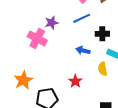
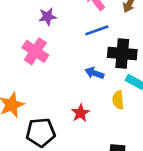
purple star: (52, 23) -> (47, 17), moved
black cross: (102, 34) -> (122, 54), size x1.5

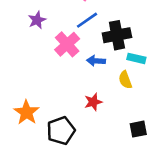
pink cross: (35, 51) -> (67, 44), moved, turned 30
red star: (80, 113) -> (93, 102), turned 30

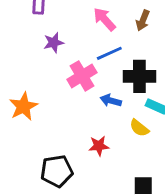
yellow semicircle: (125, 80) -> (139, 128), turned -42
orange star: (27, 112) -> (23, 106), moved

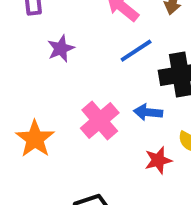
pink cross: (82, 76) -> (100, 121), moved
red star: (99, 146) -> (158, 160), moved

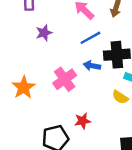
blue arrow: (148, 112) -> (92, 66), moved
red star: (158, 160) -> (83, 121), moved

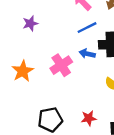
purple star: (44, 33) -> (30, 23), moved
red star: (83, 121) -> (89, 118), moved

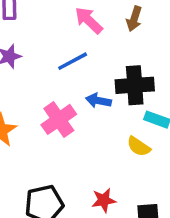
blue line: (87, 28) -> (73, 61), moved

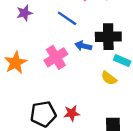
blue line: (73, 61) -> (67, 18), turned 60
red star: (104, 200) -> (72, 113), moved

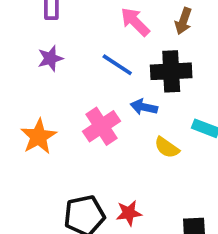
black cross: (108, 37) -> (171, 71), moved
yellow semicircle: (109, 78) -> (167, 147), moved

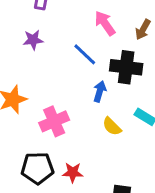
blue arrow: (144, 107) -> (100, 91), turned 84
pink cross: (102, 126) -> (54, 121), moved

